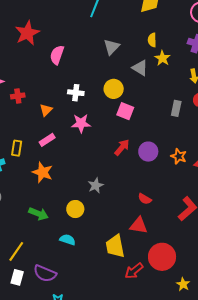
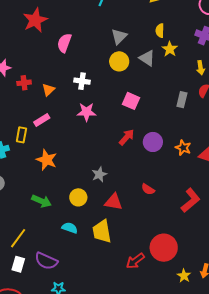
yellow circle: (114, 89) -> (119, 61), moved
orange triangle: (46, 110) -> (48, 90), moved
pink rectangle: (47, 140) -> (42, 120), moved
red triangle: (139, 225) -> (114, 202), moved
yellow trapezoid: (115, 246) -> (102, 231), moved

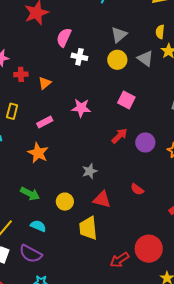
white cross: (82, 81) -> (79, 57), moved
pink rectangle: (42, 120) -> (45, 122), moved
yellow rectangle: (21, 135) -> (12, 111), moved
yellow circle: (78, 197) -> (65, 202), moved
cyan semicircle: (70, 228) -> (38, 226), moved

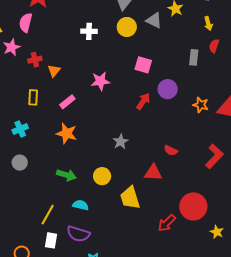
pink semicircle: (64, 37) -> (26, 23), moved
orange triangle: (45, 83) -> (54, 71), moved
purple circle: (145, 142) -> (168, 89), moved
red triangle: (102, 199) -> (153, 173), moved

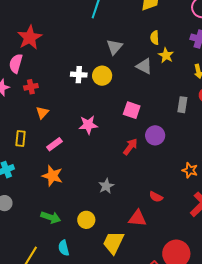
yellow circle: (127, 27) -> (102, 76), moved
red cross: (35, 60) -> (31, 87), moved
orange star: (201, 105) -> (190, 170), moved
yellow trapezoid: (130, 198) -> (113, 243), turned 40
cyan semicircle: (81, 205) -> (64, 248), turned -119

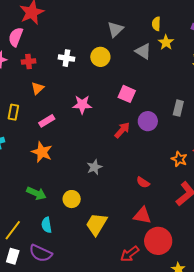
white cross: (79, 75) -> (66, 58), moved
gray rectangle: (182, 105) -> (178, 108), moved
red triangle: (138, 218) -> (142, 215), moved

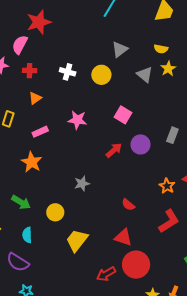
yellow semicircle: (156, 24) -> (161, 49), turned -88

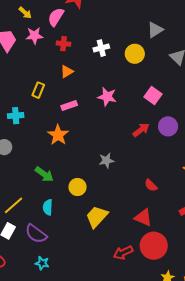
white cross: (68, 72) -> (101, 48), turned -35

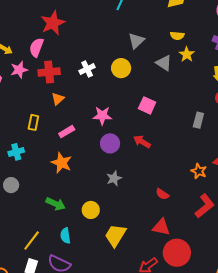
red cross: (63, 44) -> (49, 72), size x1.5
purple circle: (168, 126) -> (110, 143), moved
red arrow: (141, 130) -> (142, 142), turned -102

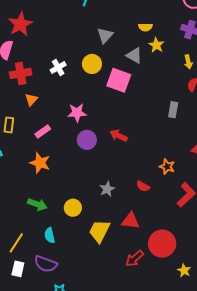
pink square: (147, 105) -> (119, 80), moved, size x1.4
orange star: (199, 171) -> (167, 167), moved
gray star: (114, 178) -> (107, 189), moved
red triangle: (161, 227) -> (131, 221), moved

